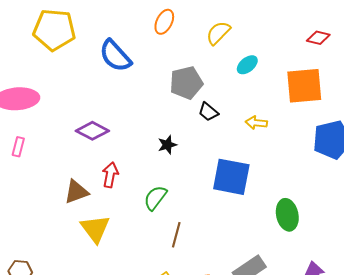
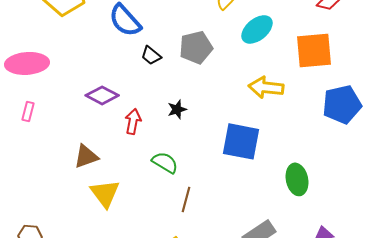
cyan ellipse: (247, 65) -> (257, 29), size x1.5
black trapezoid: (208, 112) -> (151, 55), moved
yellow arrow: (256, 123) -> (266, 87), size x1.6
red arrow: (110, 175) -> (133, 121), moved
green semicircle: (155, 198) -> (165, 162), turned 84

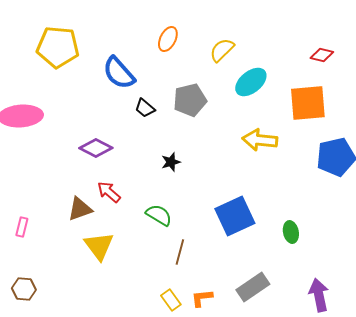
pink rectangle: (28, 111) -> (22, 227), moved
red arrow: (133, 121) -> (109, 192), moved, turned -60
blue square: (241, 141) -> (235, 216), moved, turned -36
green ellipse: (297, 179) -> (291, 232), size x0.7

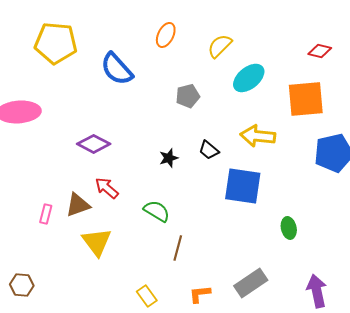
gray pentagon: (190, 100) -> (188, 96), size x0.7
black trapezoid: (145, 108) -> (209, 150), moved
blue square: (235, 216) -> (243, 186), moved, turned 33
pink rectangle: (22, 227) -> (46, 214), moved
yellow rectangle: (171, 300) -> (147, 296), moved

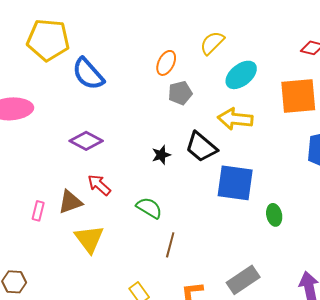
orange ellipse: (166, 35) -> (166, 63), moved
blue semicircle: (117, 69) -> (88, 74), moved
yellow arrow: (258, 136) -> (235, 119), moved
black trapezoid: (209, 150) -> (201, 147), size x1.6
green ellipse: (289, 228) -> (274, 215), moved

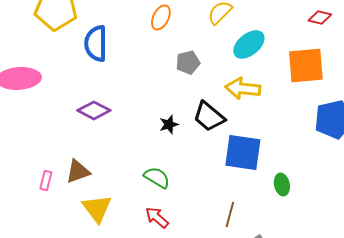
orange ellipse: (166, 63) -> (161, 17), moved
blue semicircle: (88, 74) -> (96, 43), turned 42
red arrow: (99, 185) -> (157, 217), moved
brown line: (170, 245) -> (230, 214), moved

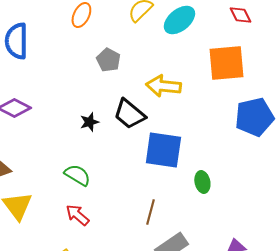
red diamond: (320, 17) -> (240, 15), turned 50
cyan ellipse: (249, 44) -> (179, 20), moved
gray pentagon: (188, 62) -> (108, 60), turned -30

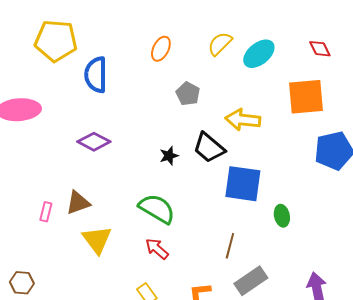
green semicircle: (77, 175) -> (157, 209), size x1.4

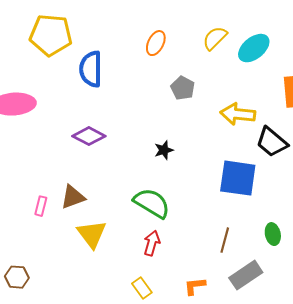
black trapezoid: (209, 148) -> (272, 142), moved
green ellipse: (282, 216) -> (273, 234), moved
red arrow: (157, 249) -> (152, 243), turned 65

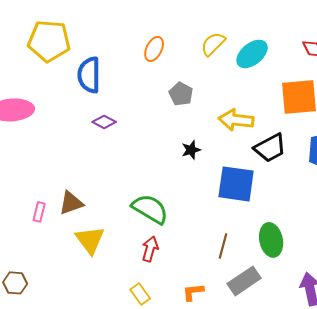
purple diamond: (89, 136) -> (104, 122), moved, size x0.7
black trapezoid: (272, 142) -> (270, 148), turned -68
black star: (164, 150) -> (191, 150), moved
green ellipse: (273, 234) -> (271, 240), size x1.5

